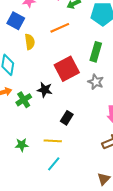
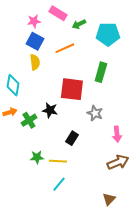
blue square: (16, 21) -> (35, 41), moved
red square: (67, 69) -> (72, 89), turned 35
gray star: (96, 82) -> (95, 113), moved
green star: (22, 145) -> (37, 157), moved

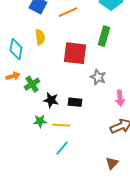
yellow semicircle: (35, 62) -> (40, 37), moved
black star: (50, 110) -> (51, 100), moved
black rectangle: (72, 138) -> (75, 102), turned 64

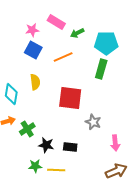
green rectangle: (104, 36) -> (101, 69), moved

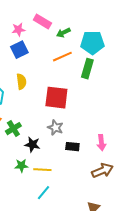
blue square: (33, 50) -> (19, 50), turned 36
orange line: (63, 57) -> (62, 57), moved
gray star: (93, 122) -> (55, 128), moved
black rectangle: (70, 147) -> (72, 147), moved

